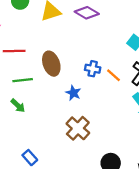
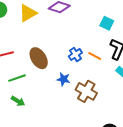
blue cross: (93, 69) -> (75, 54), turned -32
brown cross: (78, 128) -> (86, 91), moved

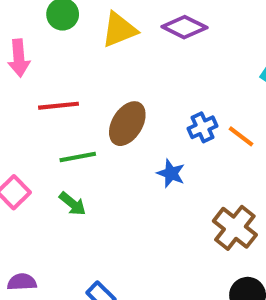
brown ellipse: (39, 58) -> (127, 124), turned 55
brown cross: (86, 91) -> (235, 228), moved

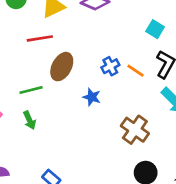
red line: (58, 106) -> (40, 38), moved
green arrow: (73, 204) -> (29, 120), turned 30

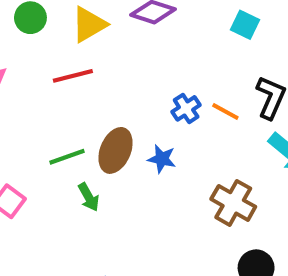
cyan square: (155, 29) -> (245, 25), moved
brown ellipse: (62, 67) -> (116, 150), moved
green arrow: (29, 120) -> (89, 197), moved

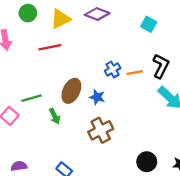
orange line: (225, 112) -> (135, 73), turned -42
green line: (67, 157) -> (31, 98), moved
brown cross: (233, 203) -> (101, 130), moved, turned 30

